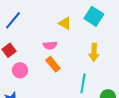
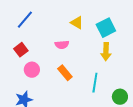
cyan square: (94, 16) -> (106, 28), moved, turned 30
orange rectangle: (53, 64) -> (65, 73), moved

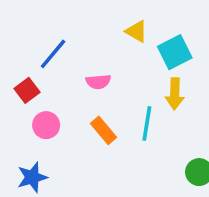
blue line: (25, 20) -> (53, 54), moved
yellow triangle: (77, 23) -> (136, 31), moved
cyan line: (95, 83) -> (147, 123), moved

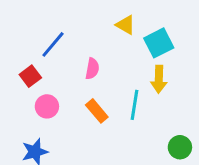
pink semicircle: (98, 82) -> (92, 69), turned -75

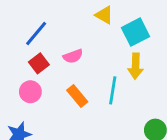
pink semicircle: (92, 69) -> (73, 56), turned 60
red square: (30, 76) -> (39, 63), moved

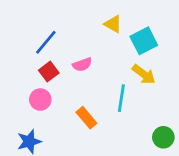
yellow arrow: (135, 66) -> (144, 74), turned -55
orange rectangle: (77, 96) -> (86, 118), moved

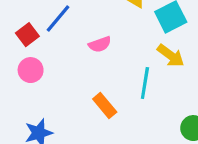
red square: (49, 72) -> (27, 35), moved
pink circle: (40, 100) -> (31, 70), moved

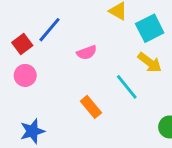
cyan line: (145, 83) -> (127, 87), turned -48

